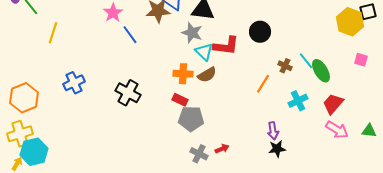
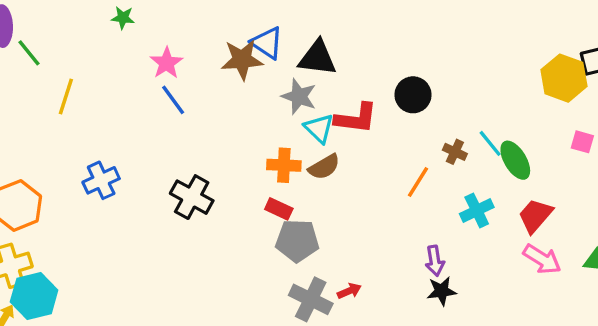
blue line: (130, 35) -> (173, 100), moved
gray cross: (199, 154) -> (311, 299), size x1.4

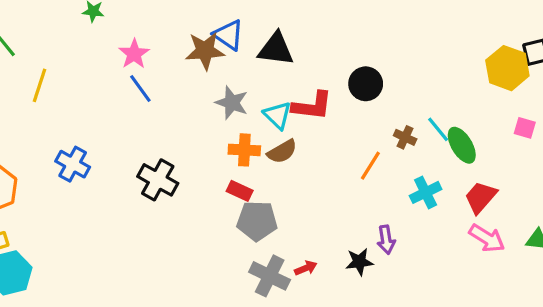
gray star: (299, 96) -> (232, 103), moved
blue cross: (101, 180) -> (73, 164), turned -36
black star: (441, 291) -> (359, 262), moved

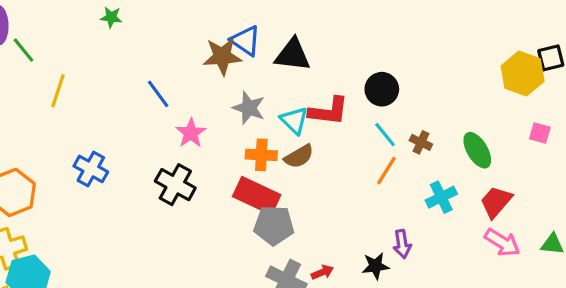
pink star: (134, 54) -> (191, 133), moved
cyan line: (438, 129) -> (385, 135), moved
red rectangle: (240, 191) -> (257, 196), size x1.8

